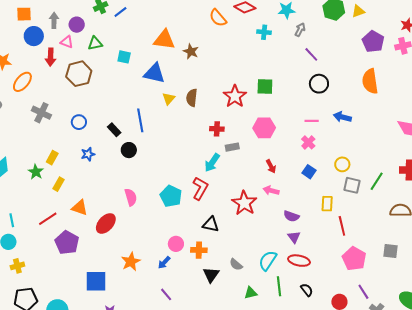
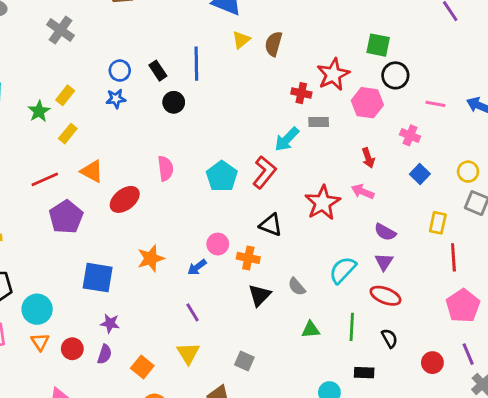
black circle: (319, 84) -> (395, 75), moved
red star: (235, 96) -> (333, 74), moved
blue circle: (79, 122) -> (120, 71), moved
pink cross: (308, 142) -> (410, 135), moved, turned -32
cyan semicircle: (268, 260) -> (343, 270), moved

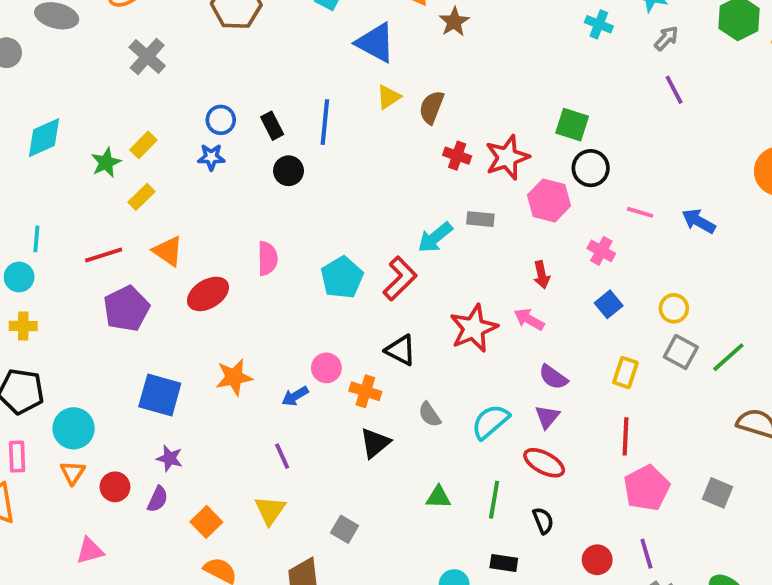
red cross: (301, 93) -> (457, 156), moved
red line: (453, 257) -> (625, 436), moved
gray semicircle: (297, 287) -> (430, 415), moved

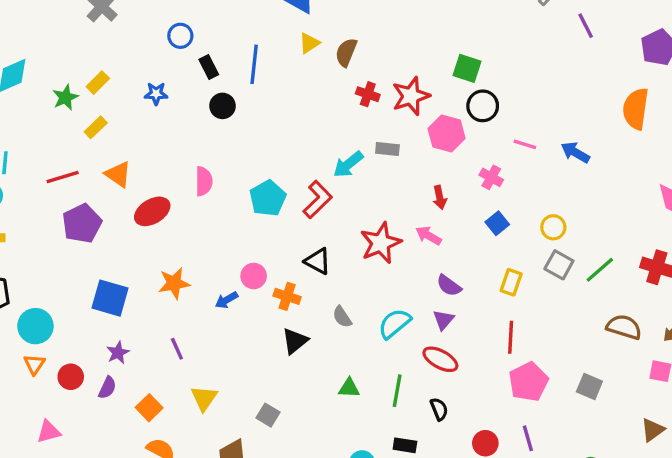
purple line: (674, 90) -> (586, 26), moved
blue circle: (221, 120) -> (180, 36), moved
purple line: (282, 456) -> (177, 349), moved
purple star: (170, 458) -> (118, 353), turned 30

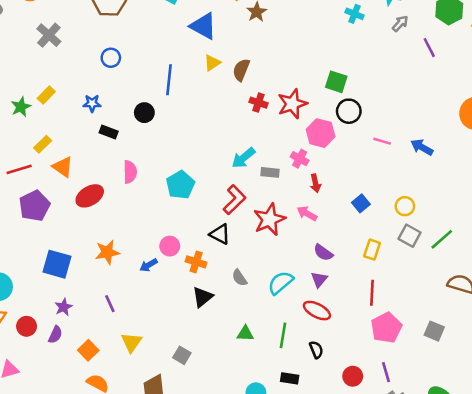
black rectangle: (209, 67) -> (109, 132), moved, turned -42
yellow rectangle: (96, 127) -> (43, 144), moved
gray rectangle: (387, 149) -> (270, 172), moved
pink cross: (491, 177) -> (300, 159), moved
red L-shape: (318, 200) -> (234, 200), moved

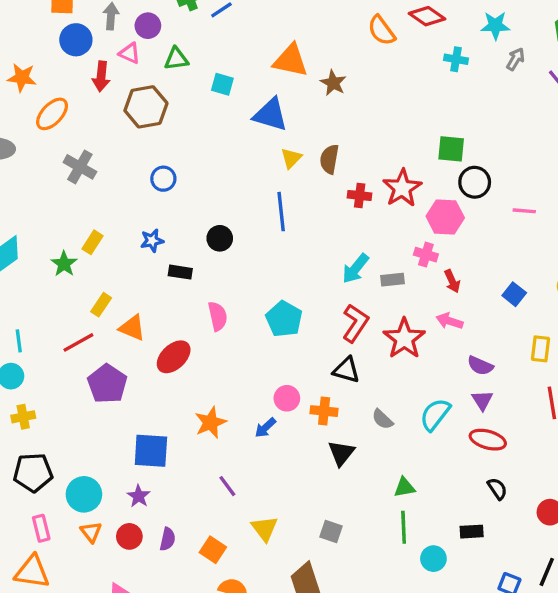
blue line: (169, 80) -> (281, 212), moved
purple star: (64, 307) -> (139, 496), moved
green line: (283, 335) -> (404, 527), moved

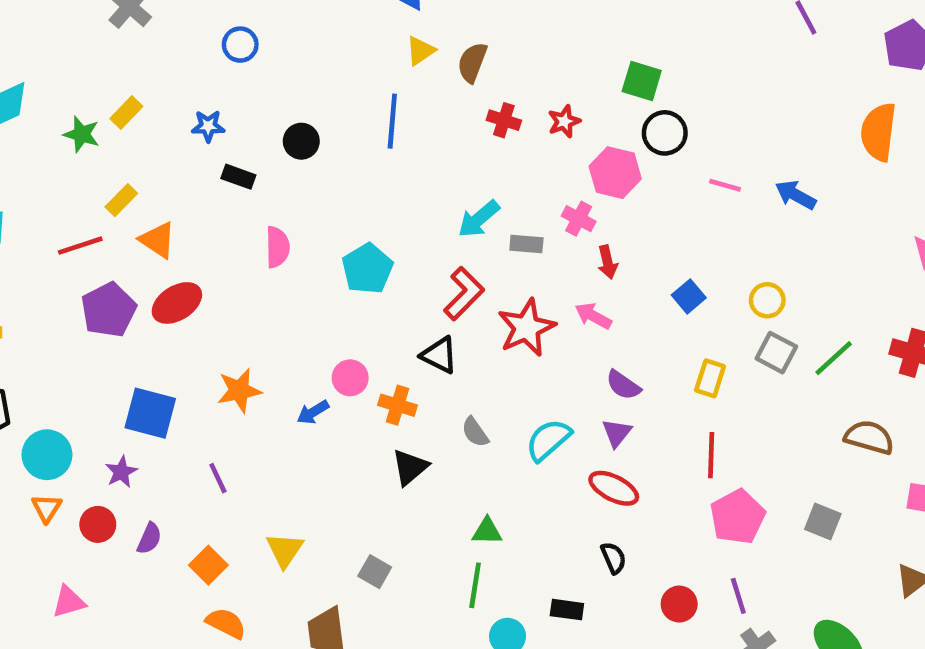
red star: (402, 188) -> (564, 121), size x0.6
green star: (64, 264) -> (82, 134), turned -30
red ellipse: (174, 357) -> (177, 303), moved
purple line: (227, 486) -> (218, 478), moved

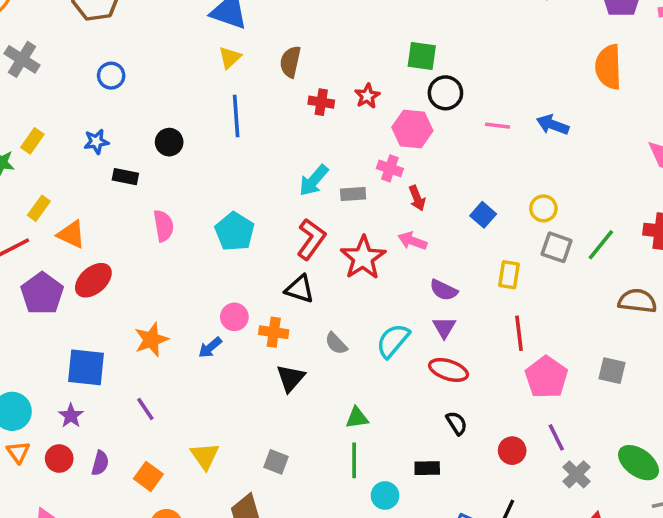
yellow triangle: (421, 51) -> (230, 58), moved

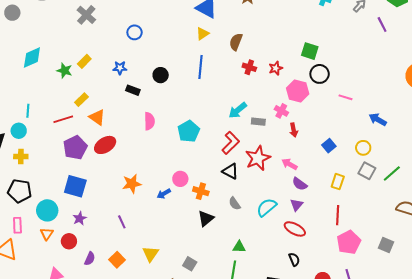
blue arrow: (553, 125) -> (378, 120), moved
pink arrow: (413, 241) -> (289, 164), moved
black triangle: (300, 289) -> (230, 171), moved
blue square: (86, 367) -> (75, 186), moved
purple semicircle: (100, 463) -> (90, 259), moved

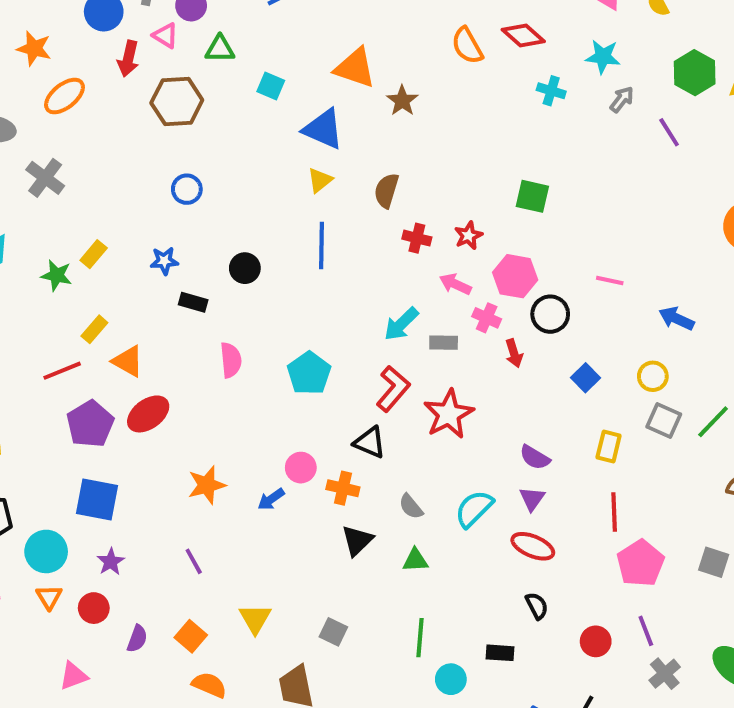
gray cross: (86, 15) -> (45, 178), moved
black circle: (320, 74) -> (550, 314), moved
pink arrow: (289, 164) -> (455, 284), moved
black triangle: (230, 171) -> (370, 442), moved
green triangle: (239, 247) -> (415, 560), moved

